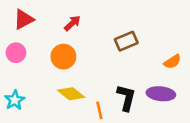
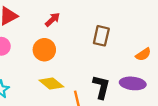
brown rectangle: (126, 41) -> (101, 36), turned -54

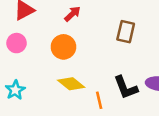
black L-shape: (101, 87) -> (126, 88), turned 145

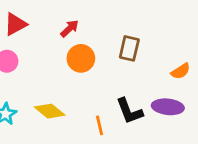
orange circle: (63, 47) -> (81, 58), moved
yellow diamond: (71, 84) -> (50, 111), moved

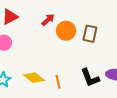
orange circle: (81, 58) -> (66, 31), moved
orange line: (99, 125) -> (58, 82), moved

